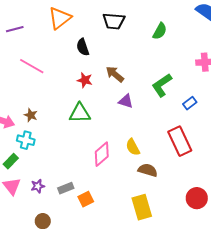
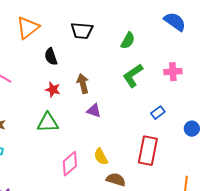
brown arrow: (115, 74) -> (83, 84), turned 36
green L-shape: (162, 85) -> (133, 76), moved
red rectangle: (180, 141) -> (148, 151), turned 36

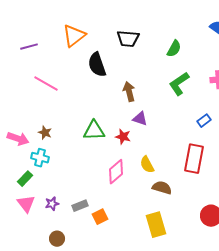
black semicircle: (51, 57) -> (97, 65), size x1.4
red star: (53, 90) -> (123, 137), moved

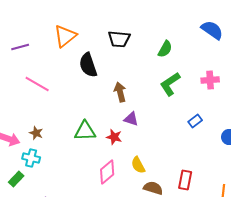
red rectangle: (194, 159) -> (185, 180), moved, size x0.7

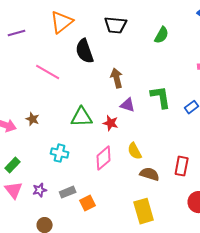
pink line: (37, 84) -> (48, 72), moved
green L-shape: (170, 84) -> (161, 97), moved, turned 115
cyan cross: (31, 158) -> (60, 153), moved

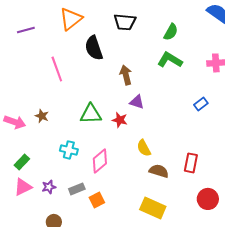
pink line: (48, 72) -> (57, 69), turned 40
green L-shape: (161, 97) -> (170, 60), moved, turned -50
pink diamond: (104, 158) -> (100, 161), moved
pink triangle: (14, 190) -> (23, 187), turned 42
yellow rectangle: (144, 211) -> (153, 208), turned -50

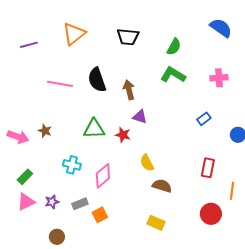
black semicircle: (94, 48) -> (97, 80), moved
pink line: (57, 69) -> (60, 84), turned -60
red rectangle: (191, 163) -> (208, 168), moved
yellow rectangle: (153, 208) -> (156, 223), size x0.7

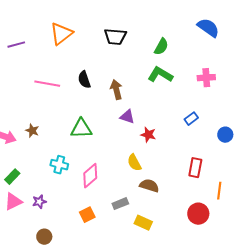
black semicircle: (97, 80) -> (84, 80), size x0.7
red star: (123, 135) -> (148, 135), moved
gray rectangle: (80, 204) -> (120, 204), moved

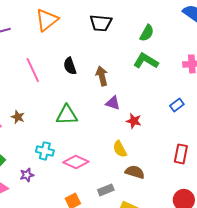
pink line: (47, 84) -> (33, 70), turned 55
pink diamond: (90, 176) -> (76, 162), turned 65
purple star: (39, 202) -> (27, 175), moved

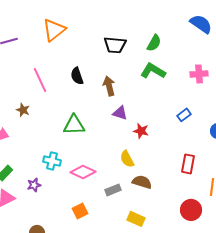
black trapezoid: (101, 23) -> (115, 45), moved
brown star: (18, 117) -> (23, 110), moved
gray rectangle: (106, 190) -> (113, 190), moved

